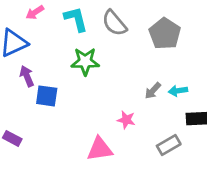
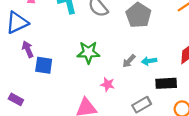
green star: (85, 62) -> (88, 52), moved

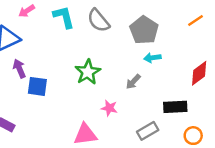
green star: (88, 52) -> (88, 72), turned -30
cyan arrow: (149, 61) -> (152, 58), moved

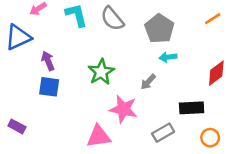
purple arrow: (19, 68) -> (48, 61), moved
pink star: (109, 108) -> (123, 109), size x1.6

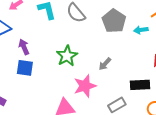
cyan arrow: (168, 57) -> (141, 30), moved
pink star: (123, 109) -> (85, 86), turned -30

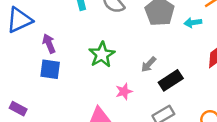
black rectangle: (140, 85) -> (171, 80), moved, turned -30
pink star: (85, 86) -> (124, 91), size x0.6

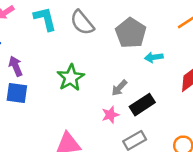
cyan arrow: (193, 23) -> (154, 57), moved
pink star: (124, 91) -> (110, 115), moved

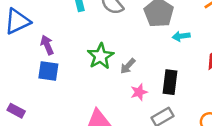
gray arrow: (119, 88) -> (128, 66), moved
black rectangle: (142, 105) -> (170, 82), turned -50

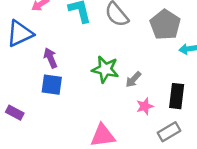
green star: (100, 56) -> (105, 69), turned -30
purple rectangle: (16, 111) -> (15, 113), moved

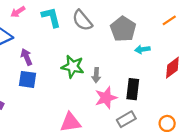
gray arrow: (133, 79) -> (96, 75), turned -40
pink star: (145, 106) -> (106, 98), size x1.5

